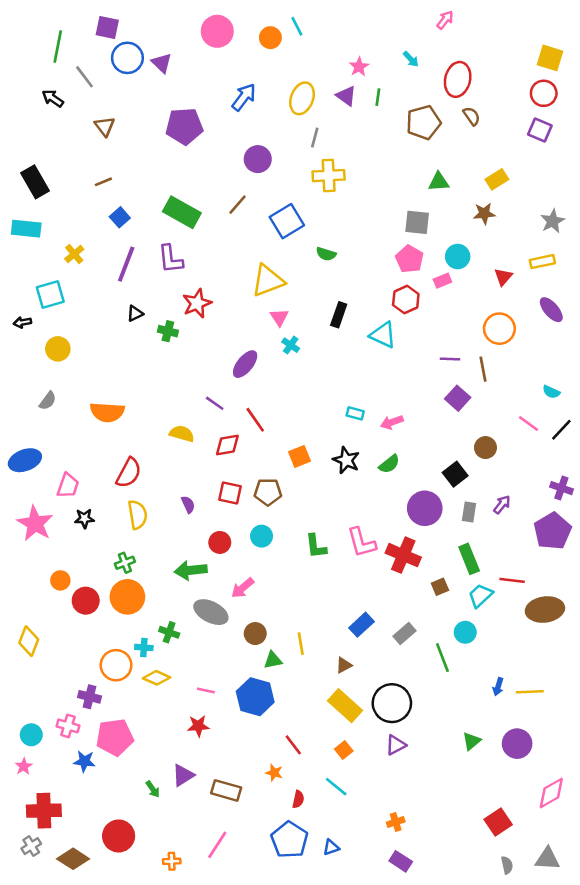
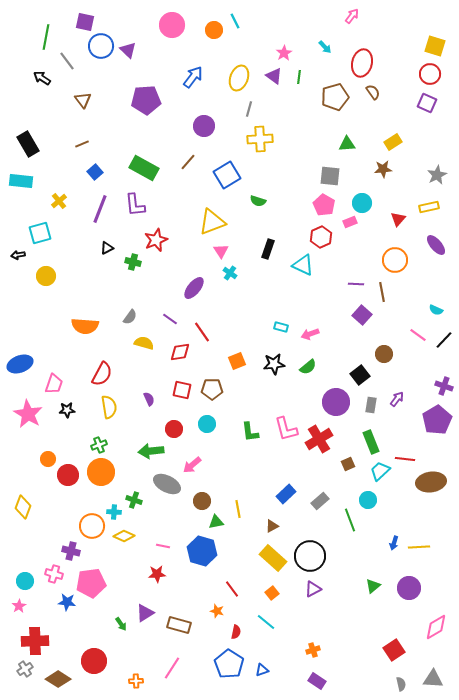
gray semicircle: (48, 401) -> (130, 317), moved
black star: (346, 460) -> (274, 364), turned -30
red cross: (403, 555) -> (319, 439), turned 36

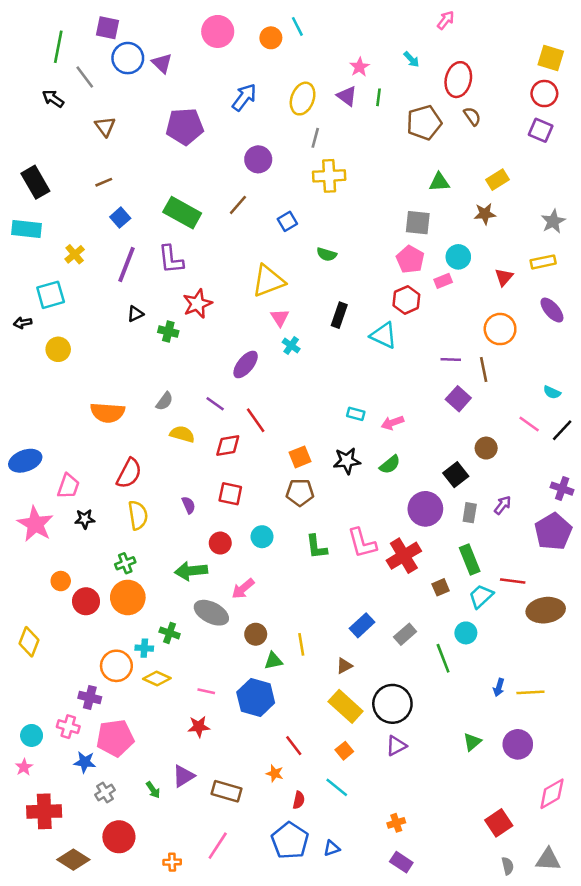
blue square: (227, 175) -> (287, 221), size x0.6
brown pentagon: (212, 389) -> (300, 492), moved
gray cross: (25, 669) -> (105, 792), moved

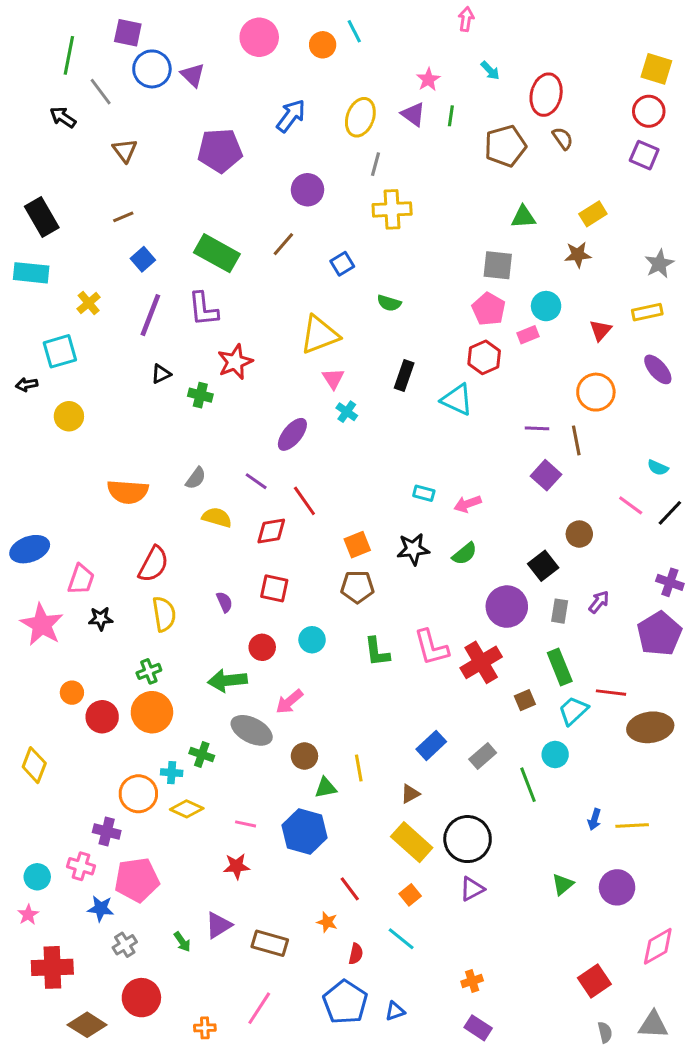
pink arrow: (446, 20) -> (466, 19), moved, turned -30

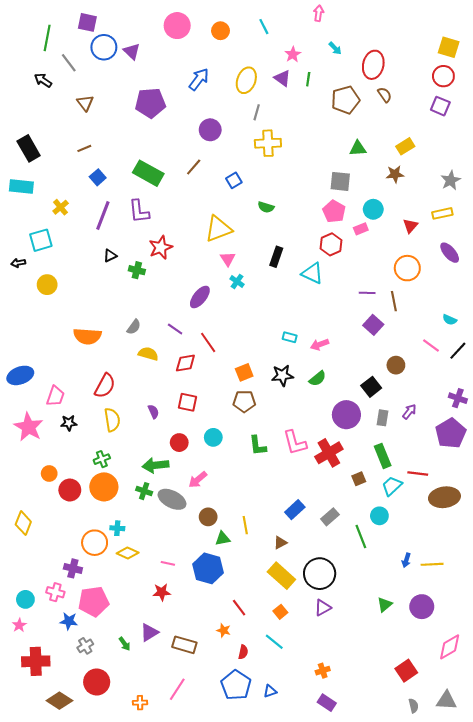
cyan line: (354, 31) -> (264, 27), moved
green cross: (202, 754) -> (144, 491), moved

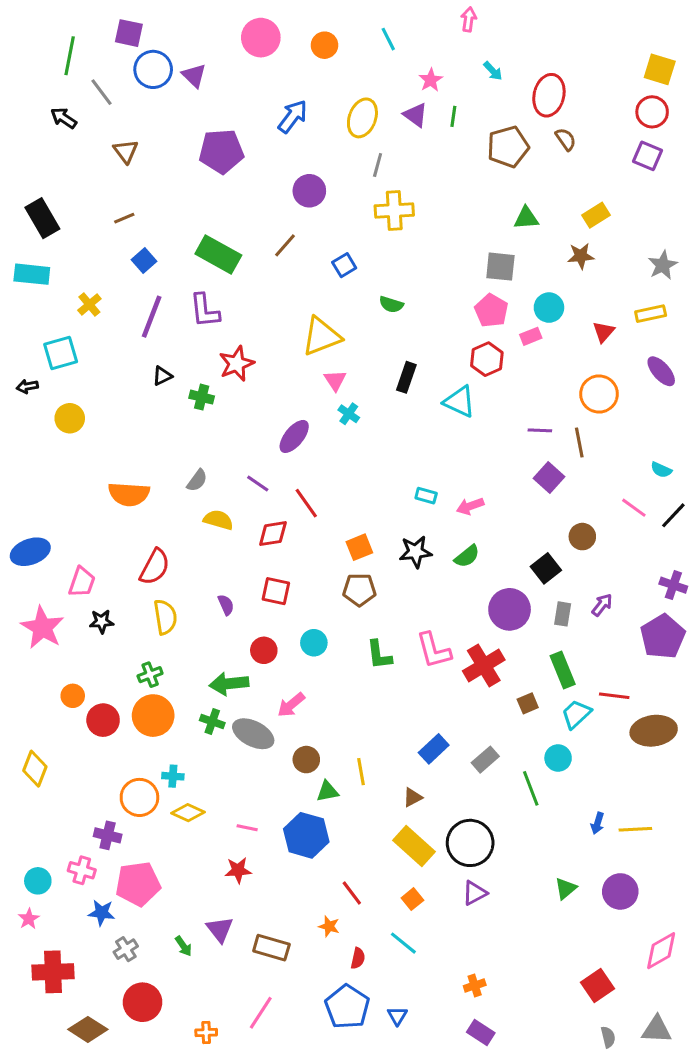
purple triangle: (149, 632) -> (220, 929), turned -36
blue triangle: (270, 691) -> (397, 1016), turned -40

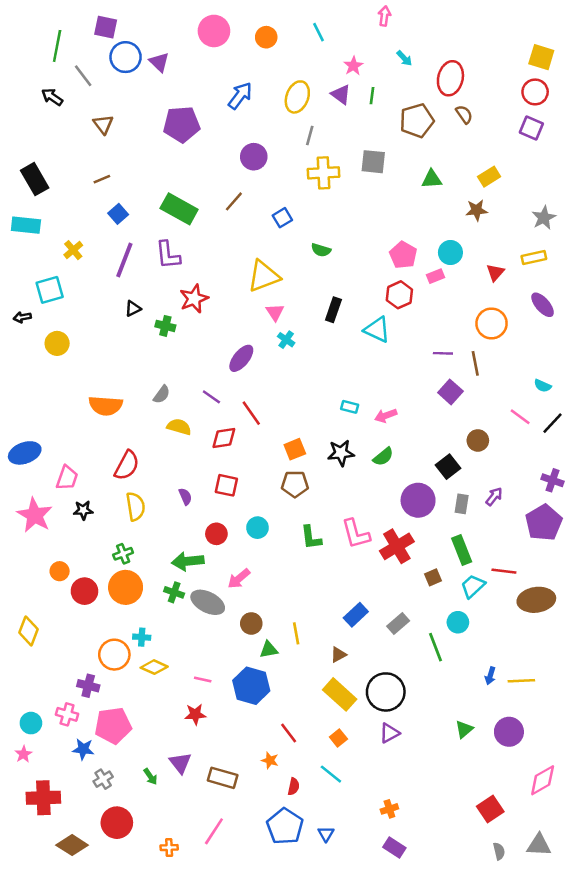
gray square: (500, 267) -> (373, 162), moved

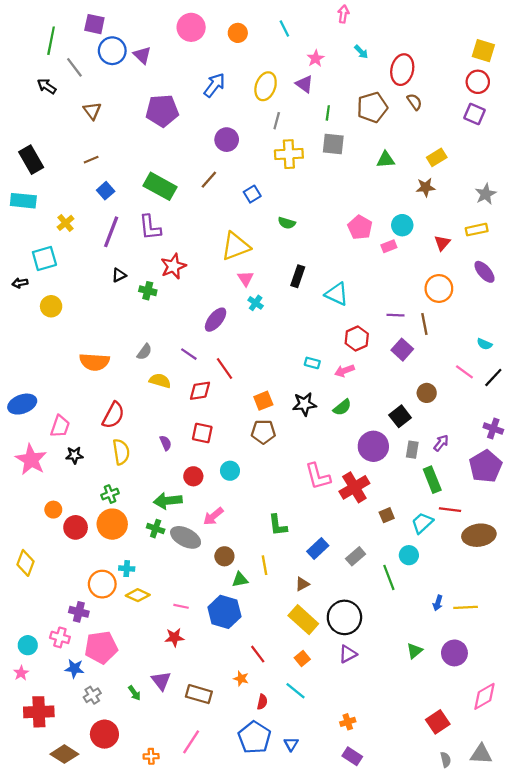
green line: (372, 96) -> (328, 113), moved
red hexagon: (399, 295) -> (357, 338), moved
green L-shape: (311, 538) -> (278, 525), moved
green rectangle: (462, 550) -> (432, 480), moved

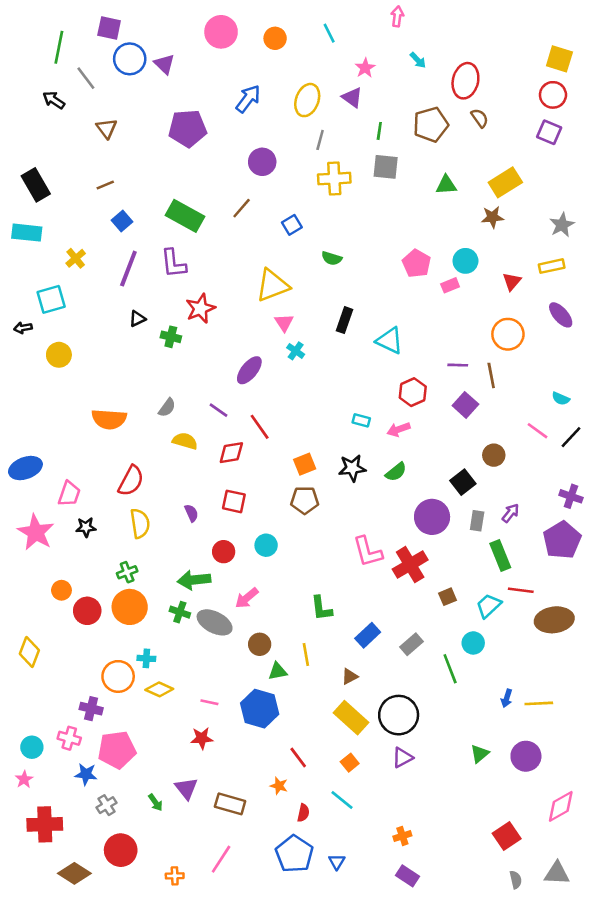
yellow rectangle: (437, 157) -> (505, 182), size x1.4

